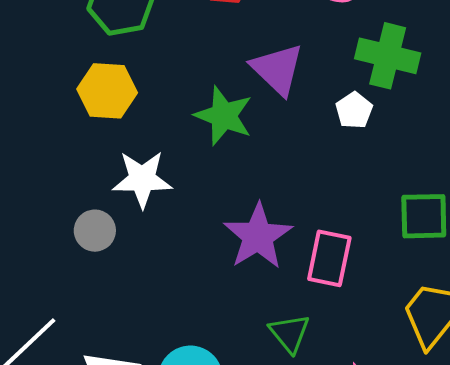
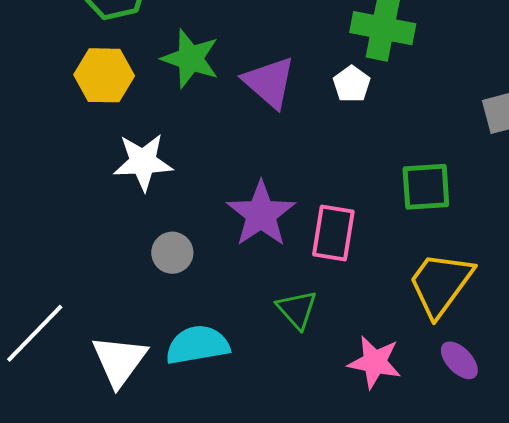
purple triangle: (277, 69) -> (269, 82), moved
green star: (224, 116) -> (190, 59), moved
gray circle: (95, 231) -> (172, 253), moved

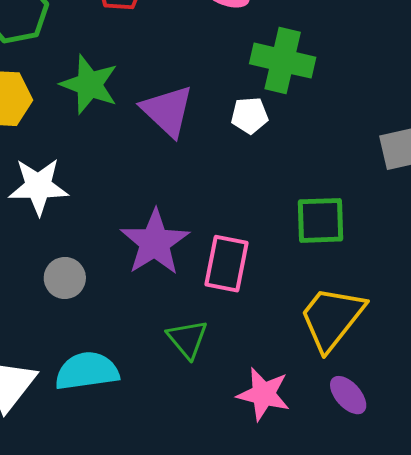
white pentagon: (352, 84) -> (250, 115), turned 30

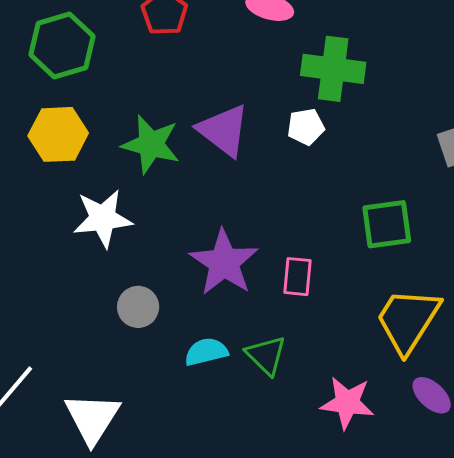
green star: (89, 85) -> (151, 144), moved
pink rectangle: (226, 264) -> (297, 277), size x0.7
cyan semicircle: (87, 371) -> (206, 352), moved, size x0.7

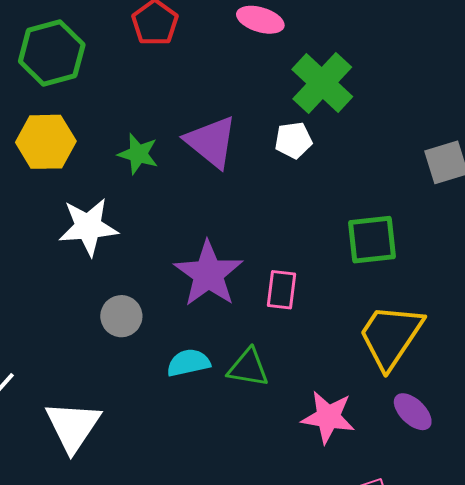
green cross: (333, 69) -> (322, 83), turned 34
green star: (151, 144) -> (138, 154), size x0.7
green triangle: (266, 355) -> (248, 368), turned -36

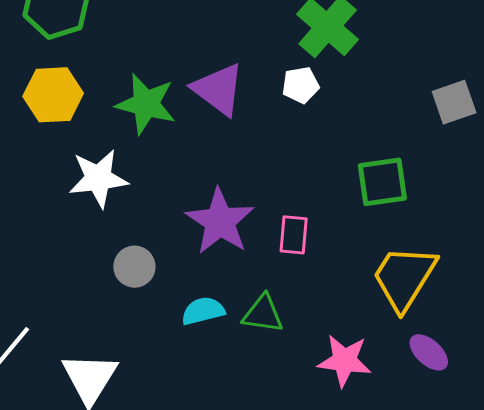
green star: (138, 154) -> (146, 104), size x1.5

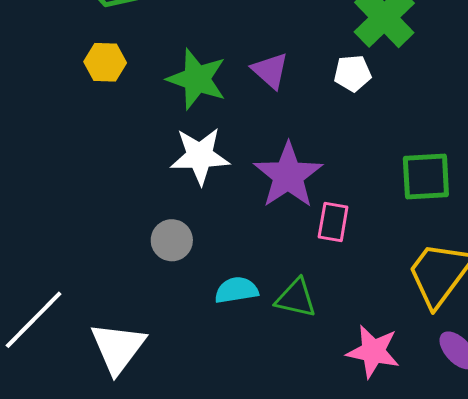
purple triangle: (218, 89) -> (270, 71), size x0.7
yellow hexagon: (53, 95) -> (105, 62), size x0.7
white star: (98, 178) -> (200, 156), moved
purple star: (220, 221) -> (288, 175), moved

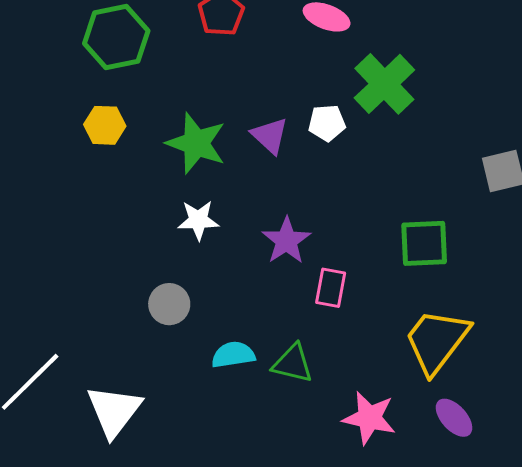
white pentagon: (353, 73) -> (327, 123), moved
white star: (200, 156) -> (198, 220), size x0.7
purple star: (288, 175) -> (286, 241), size x0.7

